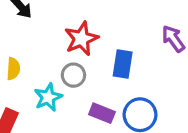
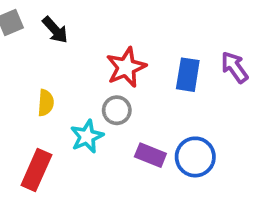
blue rectangle: (123, 64) -> (188, 75), moved

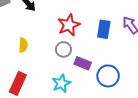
cyan star: (87, 136) -> (61, 83), moved
purple rectangle: (150, 155) -> (83, 63), moved

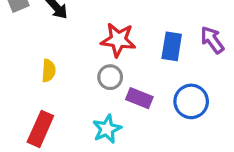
red star: (69, 25) -> (118, 40), turned 30
blue circle: (108, 76) -> (191, 101), moved

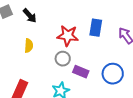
blue rectangle: (172, 46) -> (96, 28), moved
yellow semicircle: (49, 71) -> (29, 46), moved

